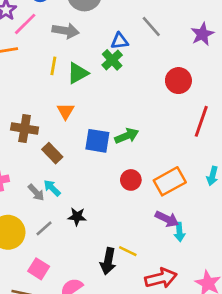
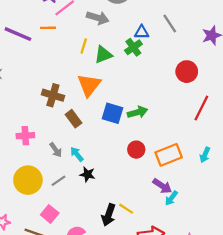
orange triangle: (66, 111) -> (89, 85), size x1.6
cyan arrow: (52, 188) -> (77, 154), moved
cyan arrow: (179, 232) -> (171, 198), turned 35

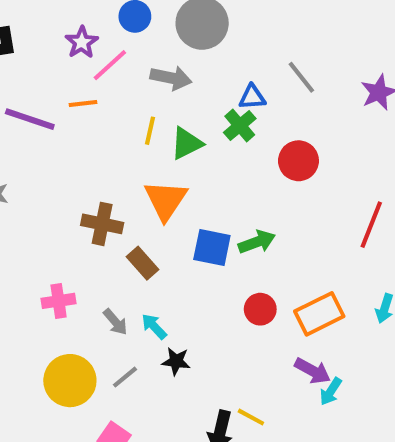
red circle: (187, 72) -> (298, 161), moved

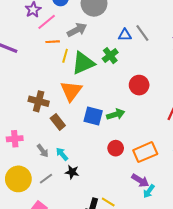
gray arrow: (171, 78) -> (77, 30), turned -42
blue triangle: (252, 97) -> (125, 35), moved
orange line: (83, 103) -> (53, 42), moved
green triangle: (187, 143) -> (83, 63), size x1.4
red circle: (298, 161) -> (139, 85), moved

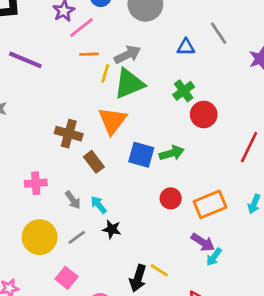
gray arrow: (77, 30) -> (127, 55), moved
gray line: (142, 33) -> (219, 33), moved
green cross: (110, 56) -> (184, 91), moved

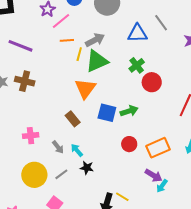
blue triangle: (186, 47) -> (137, 33), size x1.5
brown cross: (69, 134) -> (25, 81), moved

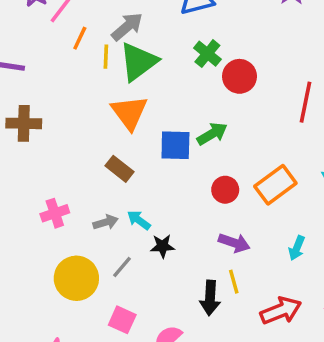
orange line: (67, 40) -> (80, 38), turned -48
gray arrow: (58, 147) -> (106, 222), turned -56
purple arrow: (154, 175) -> (234, 243), moved
yellow line: (122, 197) -> (234, 282), turned 56

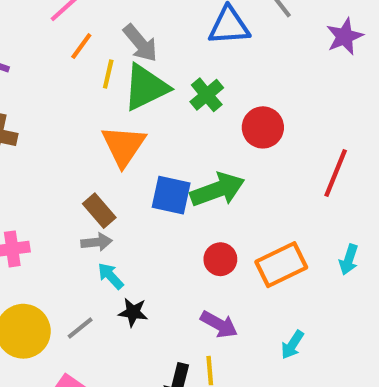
gray arrow: (127, 27) -> (140, 43), turned 80
green cross: (207, 54) -> (207, 95), moved
green arrow: (212, 134) -> (217, 190), size x1.4
gray arrow: (106, 222) -> (97, 242), moved

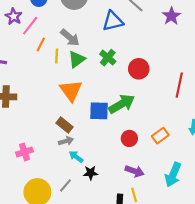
green triangle: (146, 87) -> (77, 59), size x0.7
orange rectangle: (281, 265) -> (160, 136), size x0.7
cyan arrow: (292, 345) -> (173, 175), size x1.6

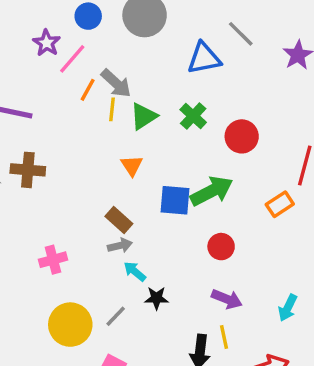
gray arrow: (70, 38) -> (116, 83), moved
orange triangle: (71, 90) -> (132, 165), size x0.6
orange rectangle: (160, 136) -> (280, 204), moved
cyan arrow: (173, 175) -> (288, 308), size x0.7

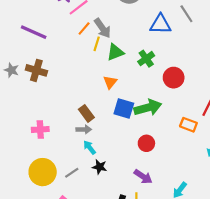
orange triangle: (132, 165) -> (110, 82), moved
orange rectangle: (280, 204) -> (188, 125), turned 42

